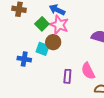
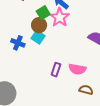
brown circle: (53, 42) -> (39, 25), moved
pink semicircle: (88, 71) -> (77, 69), turned -66

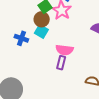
pink semicircle: (77, 69) -> (64, 50), moved

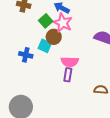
brown circle: (42, 19) -> (54, 37), moved

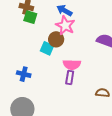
green square: (46, 21) -> (30, 17), moved, turned -32
blue cross: (26, 55) -> (24, 74), moved

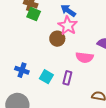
cyan square: (47, 48) -> (46, 77), moved
pink semicircle: (72, 65) -> (85, 57), moved

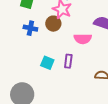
blue cross: (22, 70) -> (30, 28), moved

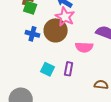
brown circle: (53, 24) -> (56, 30), size x1.5

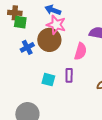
blue cross: (32, 34) -> (27, 47), turned -32
pink semicircle: (84, 47) -> (80, 51), turned -66

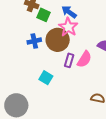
green square: (20, 22) -> (43, 15), moved
purple rectangle: (69, 75) -> (69, 60), moved

